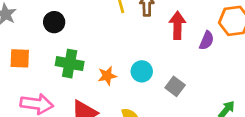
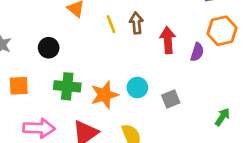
orange star: (107, 76) -> (104, 95), size x1.5
gray square: (175, 86) -> (171, 99), turned 36

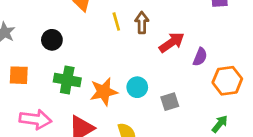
orange hexagon: (222, 31) -> (227, 81), moved
red arrow: (168, 40) -> (172, 42), turned 55

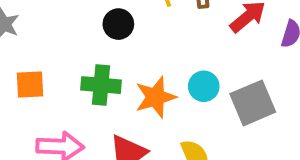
black circle: (52, 40) -> (118, 24), moved
gray square: (170, 102) -> (253, 103), size x1.6

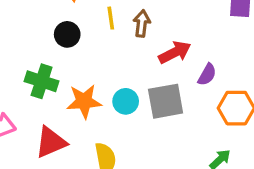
gray square: (253, 103) -> (166, 101), moved

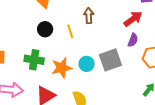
yellow line: (111, 18) -> (70, 31), moved
red arrow: (175, 52) -> (133, 19), moved

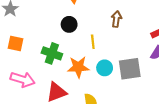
yellow line: (70, 31) -> (93, 42), moved

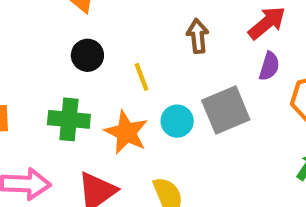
brown arrow: (116, 19) -> (198, 36), moved
orange star: (78, 67) -> (126, 132), turned -30

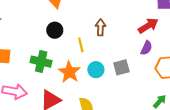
brown arrow: (198, 36) -> (100, 27), moved
gray square: (226, 110) -> (121, 67), size x0.7

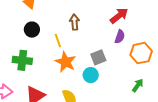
cyan circle: (96, 70) -> (91, 75), moved
orange star: (69, 72) -> (66, 62), moved

